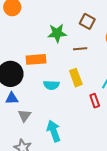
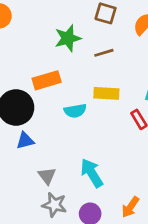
yellow rectangle: (76, 78) -> (106, 93), turned -54
gray triangle: (24, 116) -> (47, 176), moved

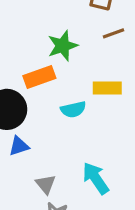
green star: (68, 38) -> (63, 46), moved
brown line: (104, 53) -> (114, 33), moved

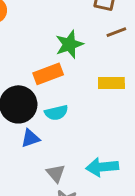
cyan semicircle: (73, 110) -> (56, 113), moved
cyan arrow: (96, 178) -> (102, 167), turned -60

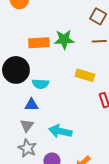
orange rectangle: (48, 74) -> (39, 43), moved
blue triangle: (30, 138) -> (31, 105), moved

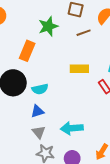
green star: (64, 40) -> (48, 26), moved
orange rectangle: (39, 43) -> (27, 51), turned -48

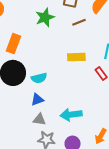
orange rectangle: (27, 51) -> (13, 44), moved
gray triangle: (39, 132) -> (39, 119), turned -40

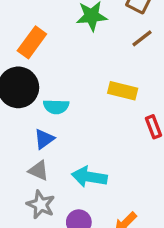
brown line: (79, 22) -> (142, 38), turned -32
blue triangle: (37, 100) -> (44, 139), turned -32

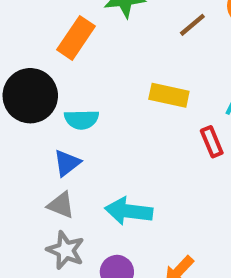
orange rectangle: (32, 42) -> (76, 38), moved

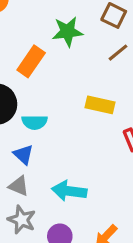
blue triangle: (67, 163) -> (23, 155), turned -40

